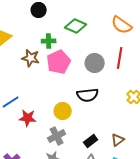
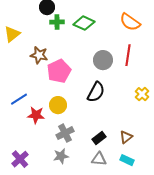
green cross: (49, 41) -> (57, 22), moved
pink pentagon: (59, 62) -> (59, 71), moved
black semicircle: (88, 95) -> (96, 92), turned -55
yellow circle: (63, 111) -> (58, 105), moved

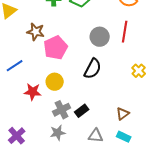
blue line: (19, 99) -> (15, 66), moved
black rectangle: (99, 138) -> (82, 111), moved

